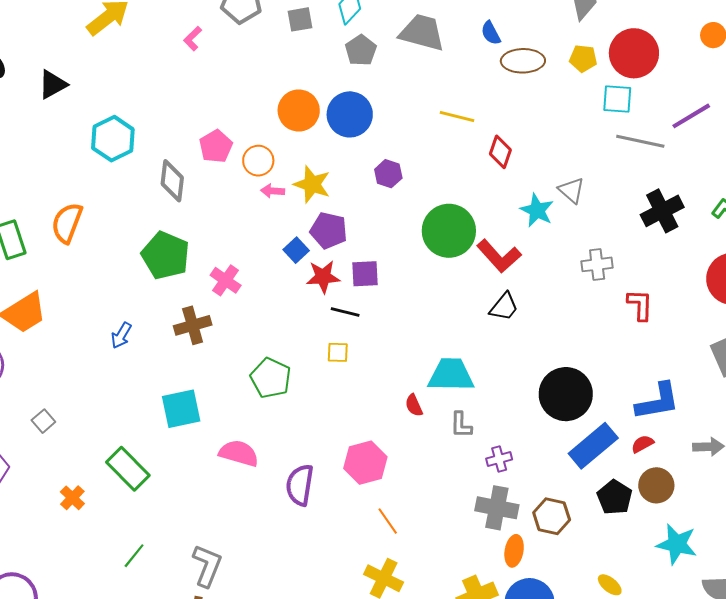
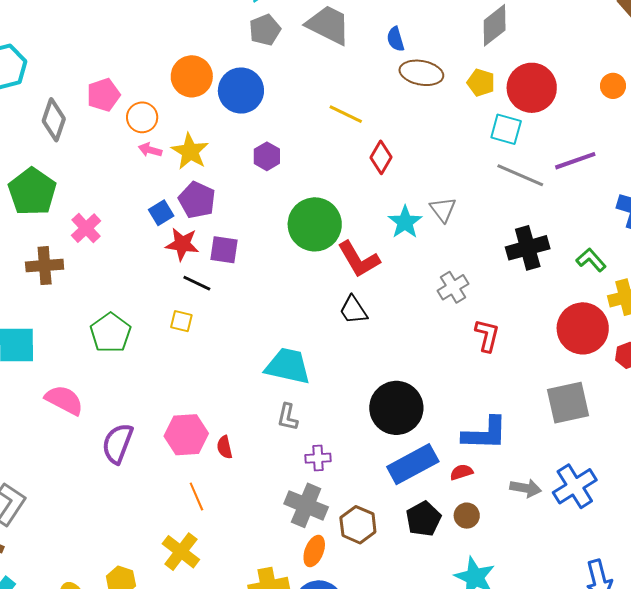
gray cross: (597, 264) -> (453, 287), turned -36
black trapezoid: (504, 307) -> (353, 310), turned 96
red semicircle: (414, 405) -> (225, 447), moved
brown circle: (656, 485) -> (467, 516), size x0.7

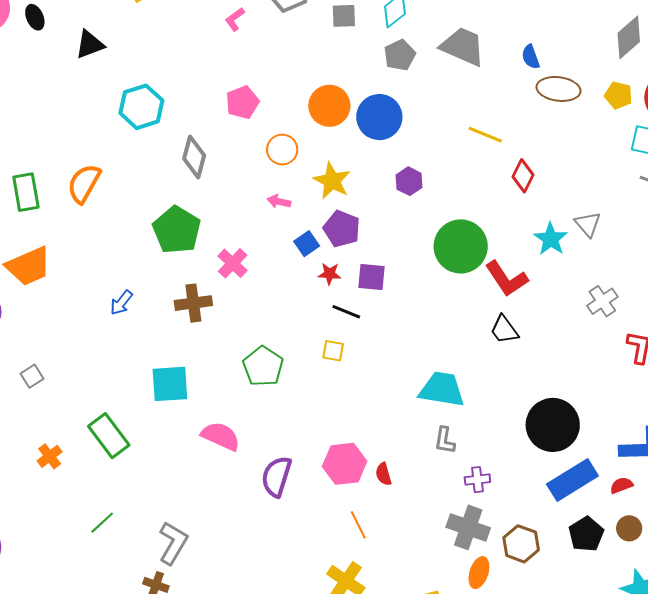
pink pentagon: (103, 95) -> (242, 102), moved
pink arrow: (150, 150) -> (279, 202), moved
red star: (182, 244) -> (330, 274), size x0.7

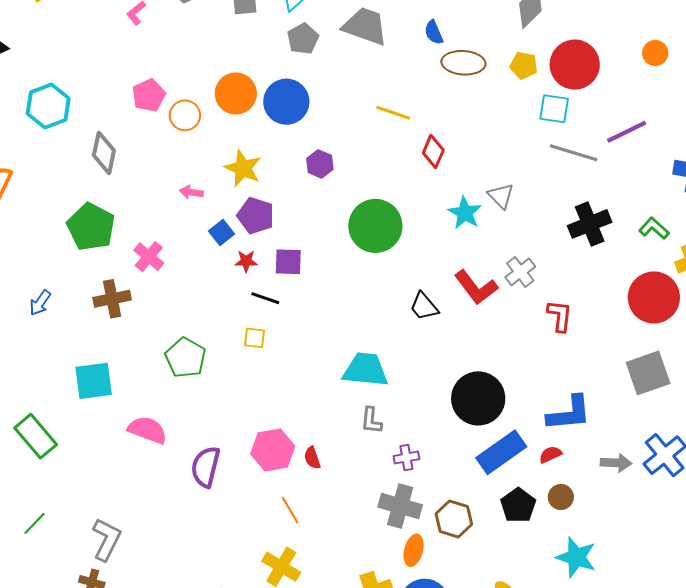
orange circle: (282, 150) -> (185, 115), moved
red L-shape: (506, 279) -> (476, 287), moved

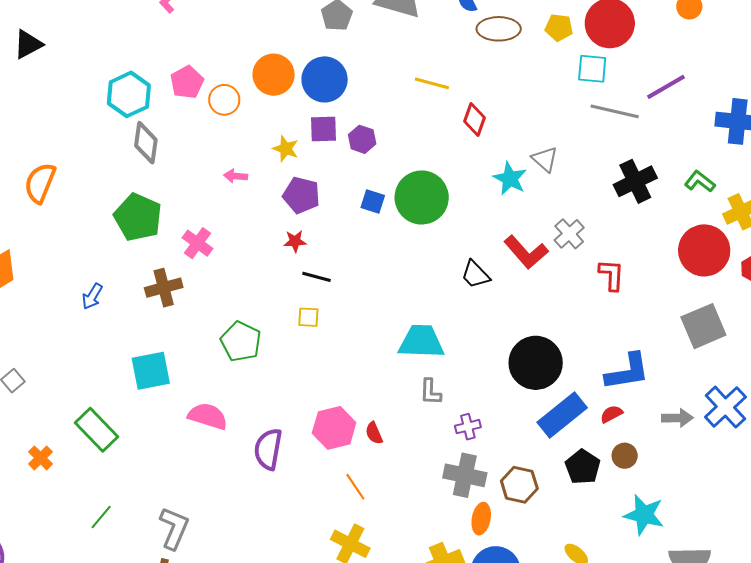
cyan hexagon: (48, 106) -> (129, 94), moved
yellow star: (243, 168) -> (286, 149), size x0.7
blue square: (222, 233) -> (373, 201), moved, turned -30
purple square: (288, 262) -> (324, 129), moved

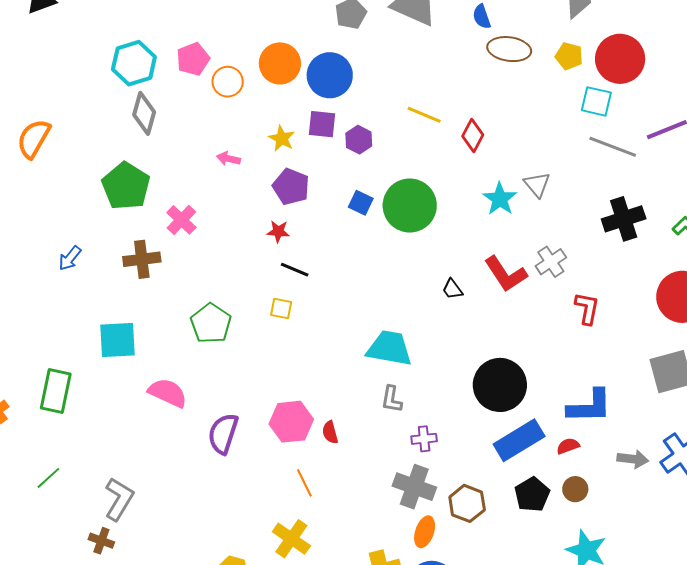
yellow line: (432, 83) -> (424, 115), moved
black trapezoid: (475, 275) -> (452, 289), size x0.7
green rectangle: (97, 430) -> (56, 391), turned 48

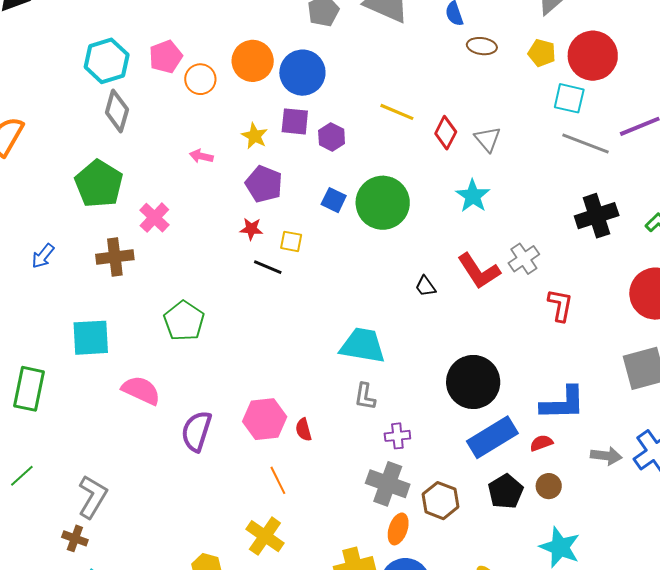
brown ellipse: (509, 49) -> (482, 46), size x0.7
gray triangle: (537, 185) -> (488, 139), moved
yellow square: (281, 309) -> (291, 241), moved

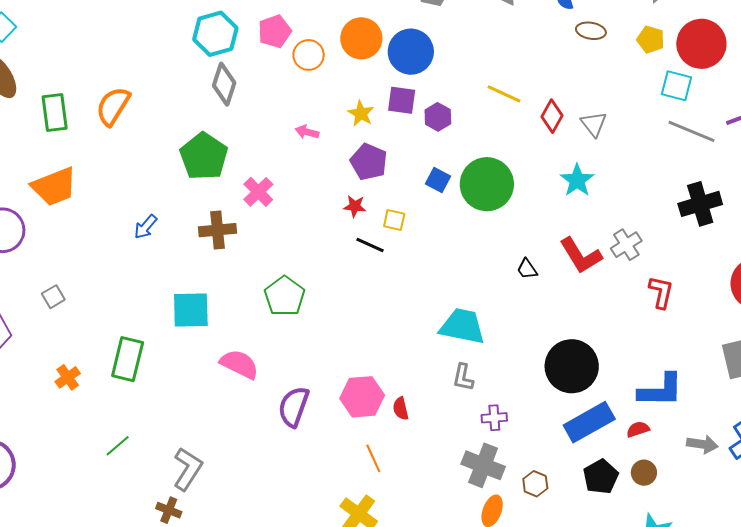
brown hexagon: (441, 501) -> (535, 484), size x0.7

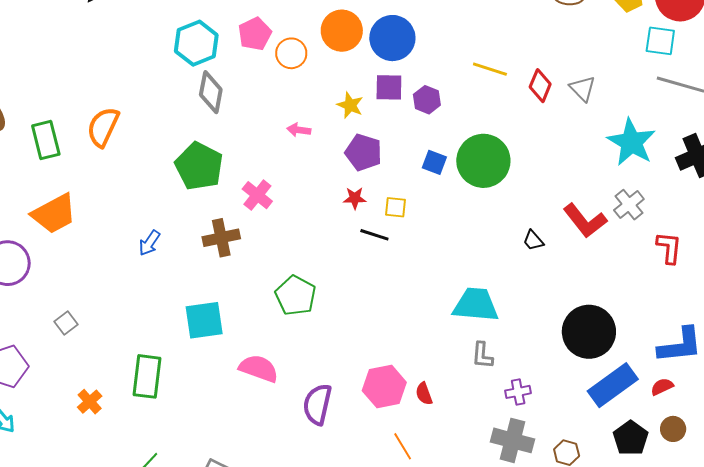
cyan star: (577, 180) -> (631, 142), moved, size x1.4

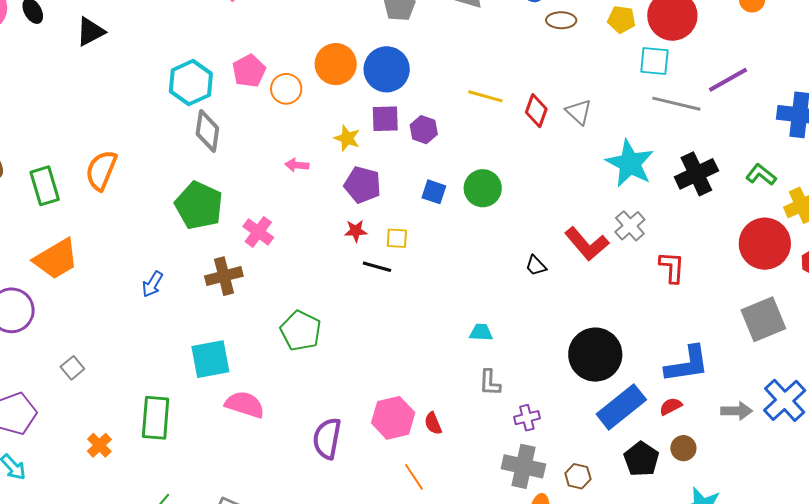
green circle: (483, 161) -> (483, 188), size x0.7
cyan trapezoid: (476, 305) -> (481, 332), size x0.5
pink semicircle: (259, 368) -> (245, 405), moved

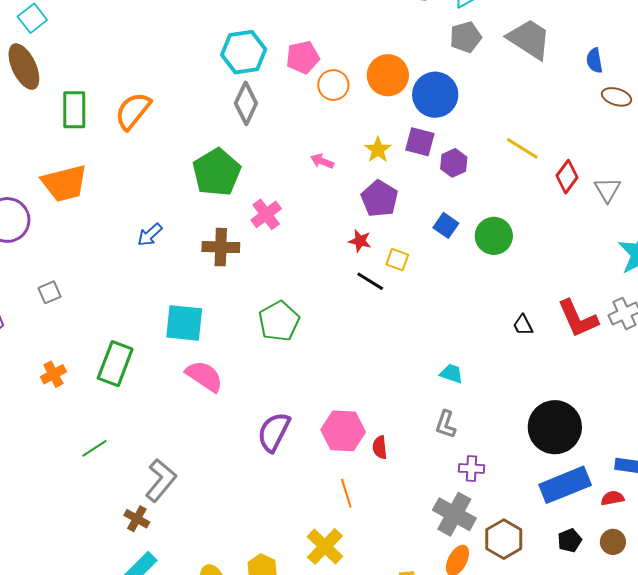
black pentagon: (641, 459) -> (570, 540), size x0.7
brown hexagon: (578, 476) -> (504, 539), size x1.5

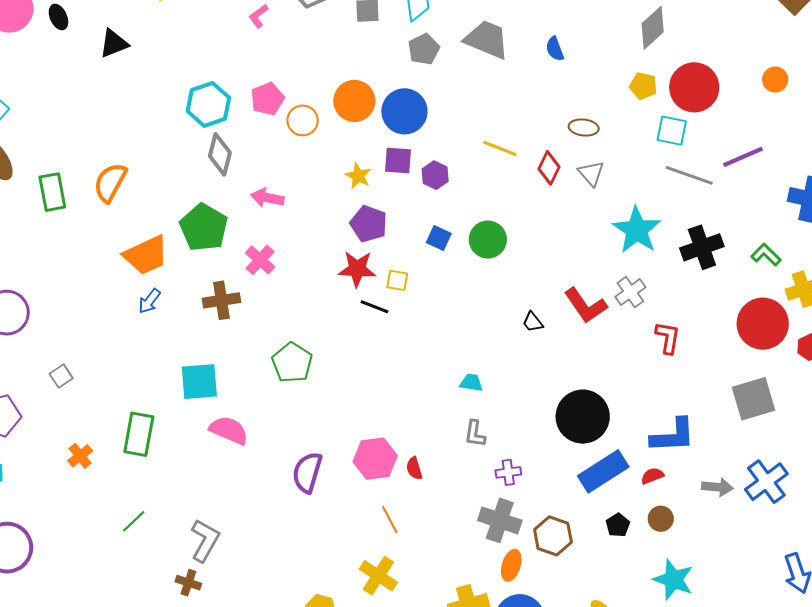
brown ellipse: (617, 97) -> (584, 128), moved
pink arrow: (322, 161) -> (267, 198), moved, size x1.4
orange trapezoid: (64, 183) -> (146, 255), moved
red star: (360, 241) -> (357, 269), size x1.6

